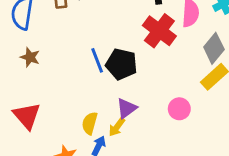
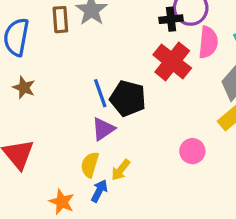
purple triangle: (127, 108) -> (103, 129), moved

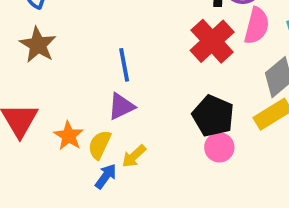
brown star: (24, 88) -> (38, 45), size x1.4
black pentagon: (128, 98) -> (213, 116), moved
orange star: (62, 202) -> (69, 136), moved

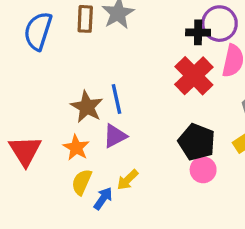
brown star: (38, 45) -> (87, 107), moved
orange star: (69, 136) -> (76, 148), moved
yellow semicircle: (100, 145) -> (82, 182), moved

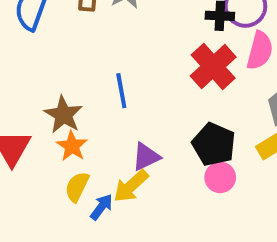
brown star: (87, 107) -> (63, 115), moved
purple triangle: (115, 136) -> (146, 157), moved
yellow arrow: (128, 180) -> (131, 186), size x1.4

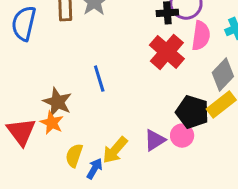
black pentagon: (214, 144) -> (192, 112), moved
orange star: (72, 146) -> (52, 123), moved
purple triangle: (146, 157) -> (155, 140), moved

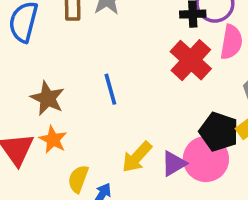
brown star: (57, 102) -> (47, 98), moved
pink circle: (182, 136) -> (206, 159), size x1.6
yellow arrow: (115, 150) -> (137, 157), moved

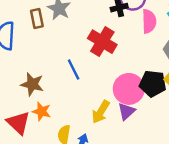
red cross: (191, 60) -> (102, 42), moved
pink circle: (206, 159) -> (129, 89), moved

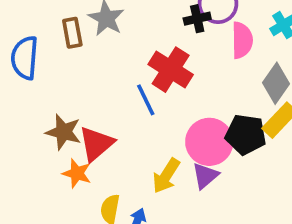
blue line: (74, 70) -> (146, 100), moved
red triangle: (18, 123) -> (96, 144), moved, turned 35

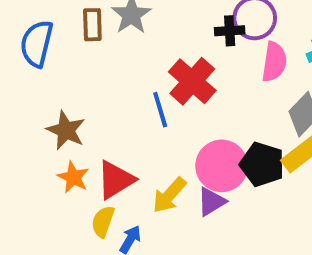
red triangle: (96, 144) -> (116, 180), moved

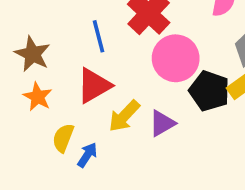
blue line: (160, 110) -> (99, 36), moved
pink circle: (222, 166) -> (176, 58), moved
red triangle: (116, 180) -> (94, 86), moved

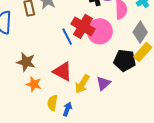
blue line: (99, 36) -> (67, 37), moved
pink circle: (176, 58) -> (100, 31), moved
red triangle: (94, 86) -> (63, 71), turned -50

